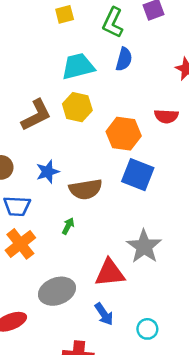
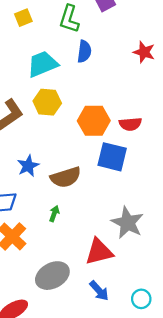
red semicircle: (166, 116) -> (130, 124), moved

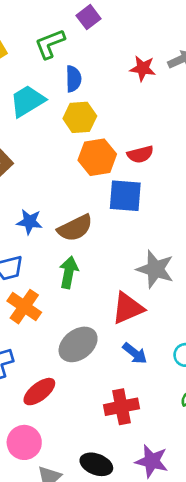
green L-shape: (69, 19) -> (50, 44), turned 60
yellow hexagon: (47, 102) -> (80, 117), moved
blue star: (28, 166) -> (30, 222), turned -30
green arrow: (54, 214) -> (69, 272), size x1.6

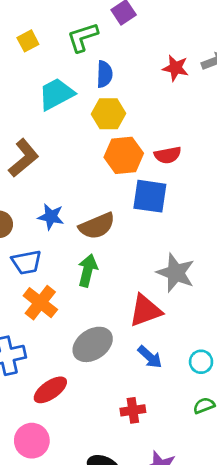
red cross: (121, 407) -> (133, 410), size x0.7

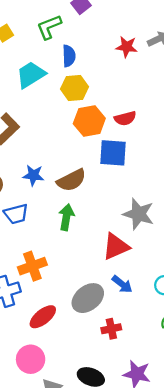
orange cross: (40, 303) -> (32, 266), moved, turned 36
gray ellipse: (93, 344) -> (88, 298), moved

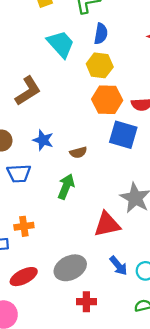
cyan trapezoid: (31, 75) -> (61, 44), turned 68
brown semicircle: (71, 180) -> (78, 152), size x0.6
orange cross: (32, 266) -> (24, 226), size x0.7
blue arrow: (122, 284) -> (118, 266), moved

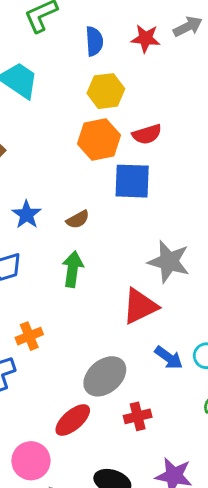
blue semicircle: (101, 34) -> (94, 41), moved
yellow hexagon: (100, 65) -> (106, 91), moved
blue star: (43, 140) -> (27, 215), turned 30
red ellipse: (24, 277) -> (73, 420), moved

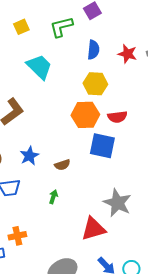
green arrow: (73, 269) -> (53, 197), size x0.6

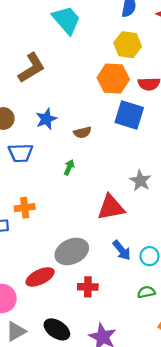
gray star: (117, 203) -> (140, 181), size x0.7

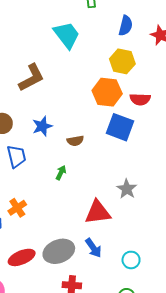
blue trapezoid: (21, 153) -> (16, 156), turned -105
orange cross: (25, 208) -> (17, 208), turned -30
blue arrow: (122, 250) -> (93, 248), moved
red ellipse: (40, 277) -> (22, 257), moved

